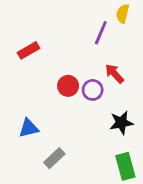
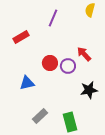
purple line: (101, 33) -> (53, 18), moved
blue triangle: (29, 128) -> (27, 83), moved
green rectangle: (125, 166) -> (70, 122), moved

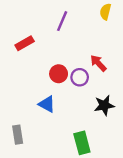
blue triangle: (27, 83) -> (47, 104), moved, turned 42
gray rectangle: (40, 116) -> (18, 135), moved, turned -56

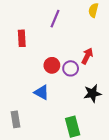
red rectangle: (25, 43) -> (22, 38), turned -63
red arrow: (98, 63) -> (87, 56), turned 70

